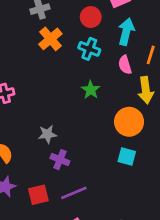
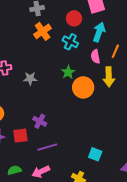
orange circle: (129, 122) -> (83, 87), moved
gray star: (47, 134) -> (30, 78), moved
cyan square: (127, 157) -> (95, 154), moved
red square: (38, 195) -> (20, 136), moved

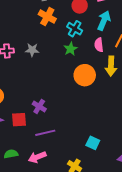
orange cross: (43, 31) -> (47, 17), turned -30
green star: (68, 72) -> (71, 49), moved
gray star: (30, 78) -> (32, 50), moved

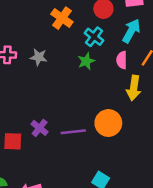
orange circle: (85, 75) -> (108, 123), moved
purple line: (45, 133) -> (73, 132), moved

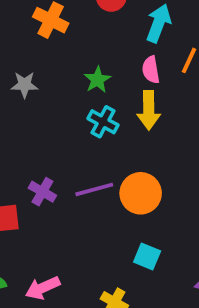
cyan cross: (94, 37) -> (103, 122), moved
yellow arrow: (134, 88) -> (149, 110), moved
orange circle: (108, 123) -> (141, 193), moved

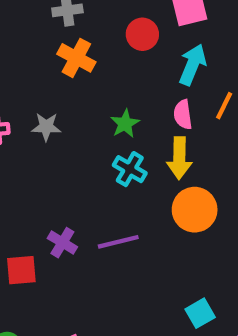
orange circle: (141, 193) -> (195, 210), moved
cyan square: (147, 257) -> (200, 313), moved, turned 36

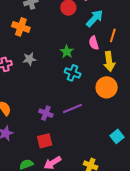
orange cross: (76, 58) -> (21, 27), moved
cyan arrow: (193, 65) -> (95, 18), turned 30
yellow arrow: (179, 158) -> (109, 62), moved
red square: (21, 270) -> (45, 141), moved

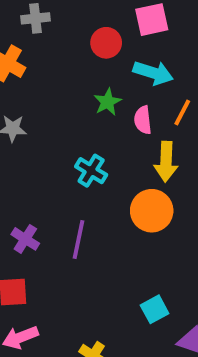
cyan arrow: (95, 18) -> (153, 73), turned 54
green star: (67, 52) -> (108, 102), moved
purple line: (73, 109) -> (78, 239), turned -66

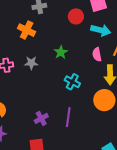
green star: (108, 102) -> (61, 52), moved
purple cross: (25, 239) -> (41, 118), turned 32

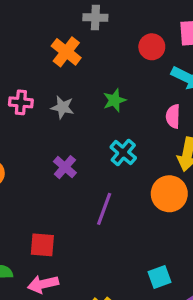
purple cross: (41, 118) -> (65, 167), moved, turned -32

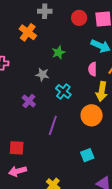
red circle: (152, 47) -> (79, 18), moved
green star: (115, 100) -> (58, 52), moved
gray star: (63, 107) -> (42, 75), moved
cyan square: (159, 277) -> (87, 155), moved

